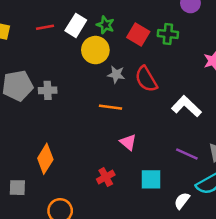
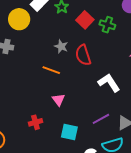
yellow circle: (95, 50) -> (19, 19), moved
purple line: (187, 154) -> (101, 119), turned -66

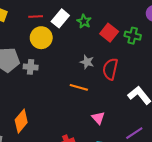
red semicircle: (83, 55) -> (110, 69), turned 35
pink triangle: (58, 100) -> (98, 118), moved

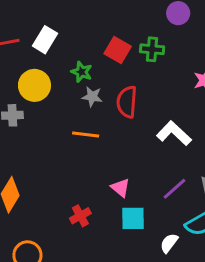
green star: (84, 21) -> (82, 72), moved
yellow circle: (41, 38) -> (34, 85), moved
pink triangle: (98, 118) -> (121, 188), moved

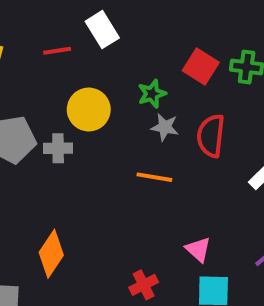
white rectangle: (45, 40) -> (102, 30), moved, turned -65
green star: (82, 72) -> (152, 94), turned 30

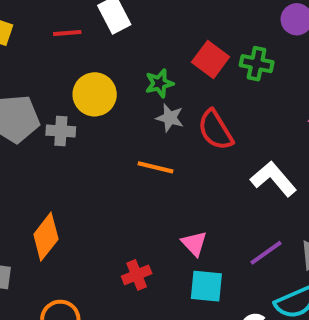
red semicircle: (211, 136) -> (215, 130), turned -42

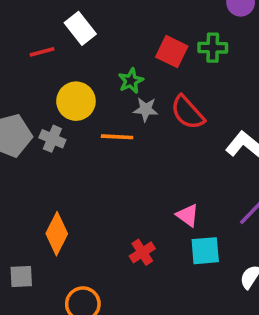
gray cross: (61, 131) -> (52, 139), turned 30
orange line: (156, 167) -> (117, 137), moved

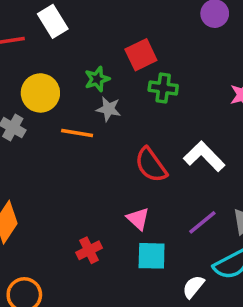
green cross: (213, 48) -> (163, 88), moved
red square: (172, 52) -> (141, 55), turned 32
red semicircle: (188, 112) -> (151, 165), moved

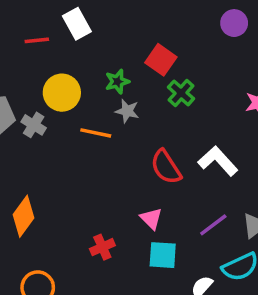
red square: (141, 55) -> (161, 60), turned -32
green cross: (163, 88) -> (181, 93), turned 32

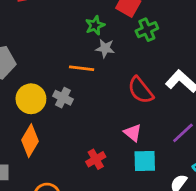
yellow circle: (62, 93) -> (31, 99), moved
green cross: (181, 93) -> (147, 30), turned 30
gray cross: (34, 125) -> (63, 98), moved

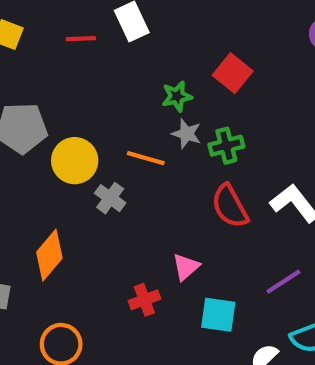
green cross: (147, 30) -> (226, 146), moved
yellow circle: (31, 99) -> (75, 161), moved
pink triangle: (133, 133) -> (186, 267), moved, turned 30

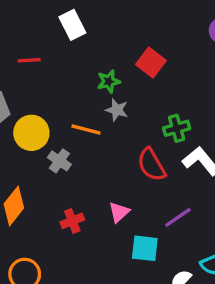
red line: (81, 39) -> (29, 60), moved
green cross: (226, 146) -> (177, 128), moved
purple line: (283, 282) -> (178, 217), moved
red cross: (144, 300) -> (72, 221), moved

